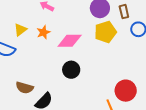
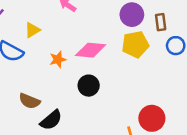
orange star: (43, 32) -> (58, 59), moved

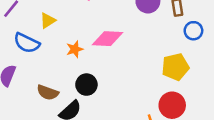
yellow pentagon: (135, 44) -> (175, 67), moved
black circle: (89, 86) -> (86, 85), moved

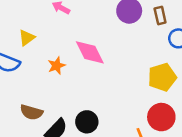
pink diamond: (107, 39) -> (90, 52), turned 64
black circle: (86, 85) -> (87, 122), moved

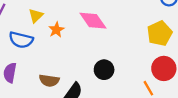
orange star: (57, 66) -> (56, 30), moved
black circle: (87, 122) -> (104, 70), moved

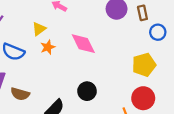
yellow triangle: (36, 16) -> (39, 29), moved
brown semicircle: (49, 80) -> (20, 94), moved

